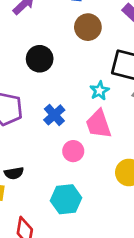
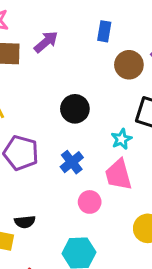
brown circle: (88, 27) -> (129, 65), moved
black circle: (40, 59) -> (75, 109), moved

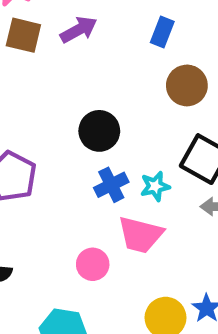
blue cross: (72, 162) -> (111, 185), moved
pink trapezoid: (118, 175) -> (140, 235), turned -72

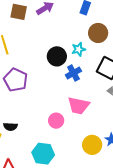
blue cross: (111, 185) -> (73, 73), moved
cyan star: (155, 186) -> (79, 49), moved

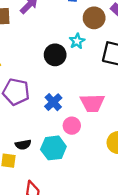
blue cross: (73, 73) -> (53, 102), moved
cyan hexagon: (43, 154) -> (53, 148), moved

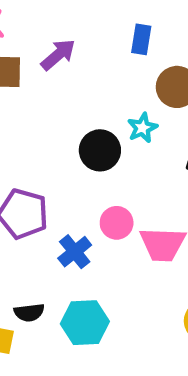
blue cross: (53, 102) -> (75, 252), moved
pink circle: (72, 126) -> (117, 223), moved

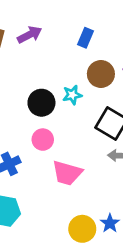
pink circle: (117, 223) -> (43, 140), moved

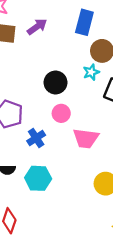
blue rectangle: (85, 38) -> (84, 22), size x1.5
cyan star: (72, 95) -> (91, 72), moved

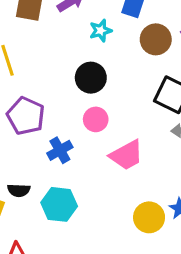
cyan star: (91, 72) -> (101, 31), moved
pink trapezoid: (86, 138) -> (127, 155), turned -40

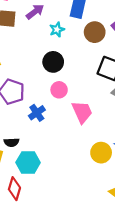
pink trapezoid: (127, 155) -> (82, 112), turned -80
cyan hexagon: (59, 204) -> (28, 162), moved

